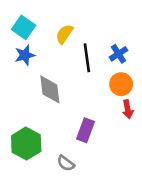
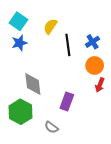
gray diamond: (50, 89) -> (33, 84), moved
red arrow: (128, 109) -> (100, 85), turned 32

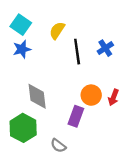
orange circle: (95, 65) -> (91, 95), moved

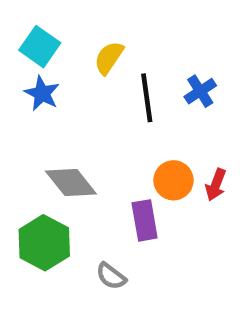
blue star: (22, 49) -> (42, 93), turned -30
gray diamond: (37, 96) -> (71, 183), turned -32
purple rectangle: (76, 116) -> (145, 220), turned -30

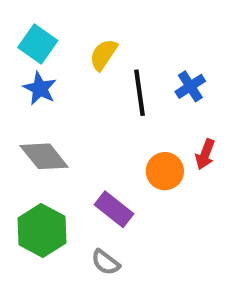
gray diamond: (71, 183) -> (44, 156), moved
red arrow: (216, 185) -> (205, 154), moved
purple rectangle: (145, 220) -> (114, 209), moved, turned -42

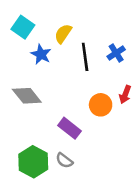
blue star: (40, 88) -> (41, 54), moved
green hexagon: (42, 230) -> (33, 162), moved

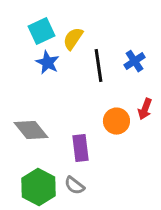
cyan square: (23, 27) -> (42, 31), moved, turned 30
gray diamond: (27, 96) -> (31, 130), moved
purple rectangle: (70, 128) -> (80, 148), turned 45

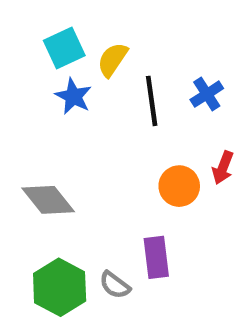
purple rectangle: (80, 148) -> (156, 257), moved

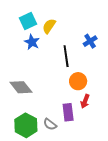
black line: (152, 101) -> (66, 56), moved
red arrow: (223, 168) -> (85, 101), moved

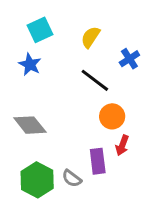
yellow semicircle: (49, 26) -> (90, 37), moved
blue star: (32, 42) -> (30, 64), moved
black line: (66, 56) -> (95, 80), turned -45

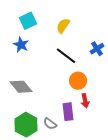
blue cross: (129, 59) -> (97, 49), moved
red arrow: (122, 145) -> (85, 101), turned -32

